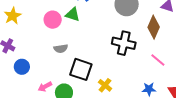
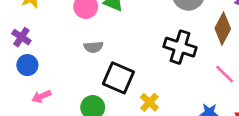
blue circle: (22, 67) -> (27, 65), moved
pink arrow: (45, 87) -> (41, 96), moved

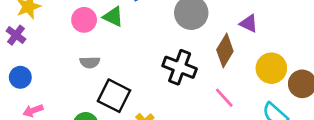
purple cross: (21, 37) -> (16, 35), moved

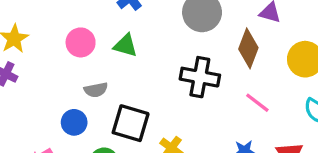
green triangle: (113, 17) -> (125, 45), moved
blue circle: (20, 77) -> (74, 122), moved

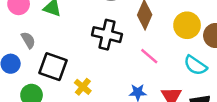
gray semicircle: (96, 90) -> (28, 40), turned -112

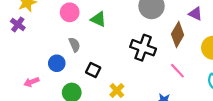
black square: (53, 67) -> (93, 70), size x0.6

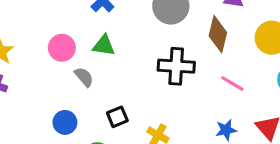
gray semicircle: (74, 45) -> (84, 77), moved
black square: (93, 70) -> (117, 117), turned -32

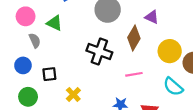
pink line: (232, 83) -> (134, 74), turned -56
blue circle: (65, 122) -> (23, 65), moved

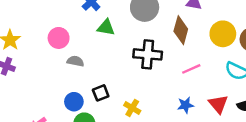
green triangle: (54, 23) -> (106, 27), moved
gray semicircle: (35, 40) -> (75, 61), turned -40
blue circle: (23, 65) -> (74, 102), moved

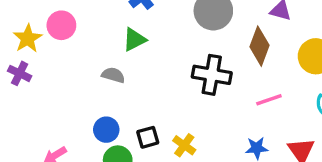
green triangle: (106, 27) -> (134, 39), moved, turned -42
pink circle: (59, 38) -> (61, 25), moved
black square: (101, 93) -> (148, 137), moved

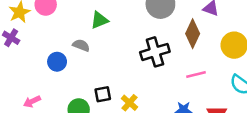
black cross: (212, 75) -> (155, 52), turned -32
blue circle: (106, 130) -> (57, 62), moved

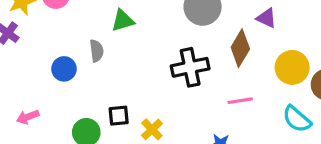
gray semicircle: (81, 45) -> (97, 51), turned 56

